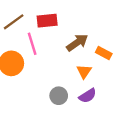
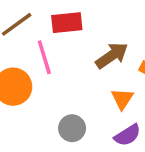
gray circle: (59, 96) -> (72, 128), moved

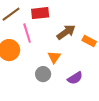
orange triangle: (122, 99) -> (54, 57), moved

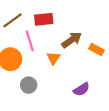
orange triangle: (54, 57) -> (53, 58), moved
gray circle: (43, 74) -> (29, 85), moved

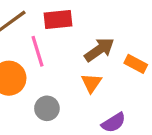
orange triangle: (53, 58) -> (91, 83), moved
gray circle: (29, 85) -> (47, 108), moved

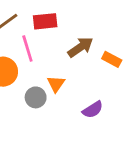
orange triangle: (91, 83) -> (56, 84), moved

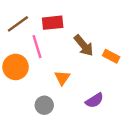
brown arrow: (80, 47) -> (84, 45), turned 85
gray circle: (36, 97) -> (44, 105), moved

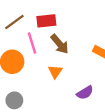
brown arrow: (84, 45) -> (60, 44), moved
gray circle: (44, 105) -> (14, 100), moved

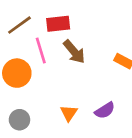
orange triangle: (55, 72) -> (69, 113), moved

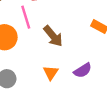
brown arrow: (74, 52) -> (53, 36), moved

